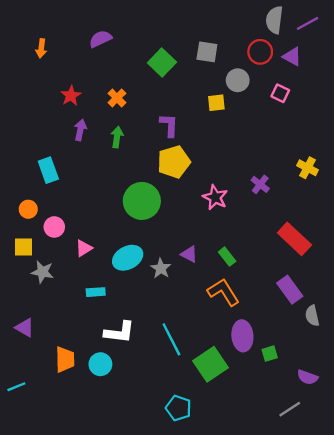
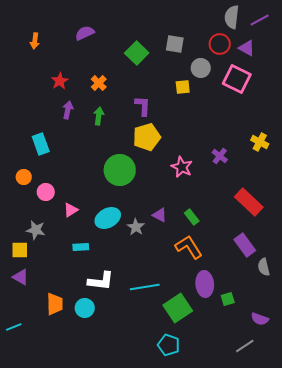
pink square: (280, 93) -> (237, 79), size x1.8
yellow square: (24, 247) -> (20, 250), moved
cyan line: (171, 339) -> (145, 287), turned -72
cyan pentagon: (179, 408) -> (169, 345), moved

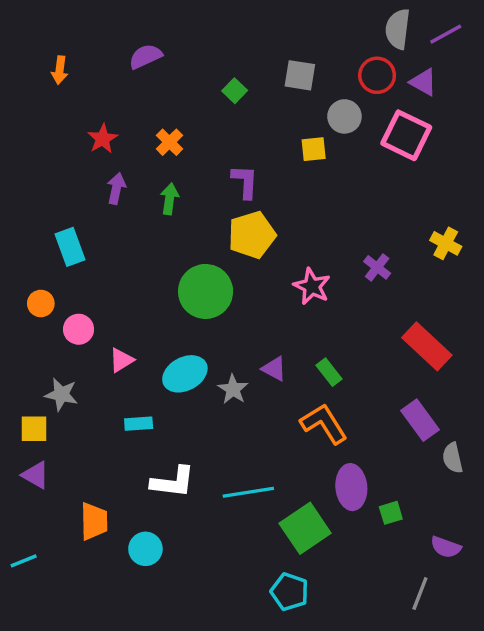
green square: (137, 53) -> (235, 91), size x0.6
cyan circle: (85, 308) -> (145, 549), moved
gray line: (245, 346) -> (420, 593), turned -36

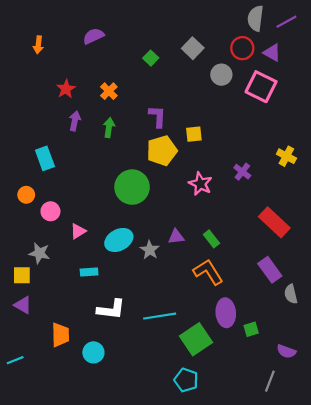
gray square: (300, 75) -> (193, 48), turned 35
yellow square: (314, 149) -> (194, 134), moved
purple triangle: (274, 369) -> (176, 237), turned -35

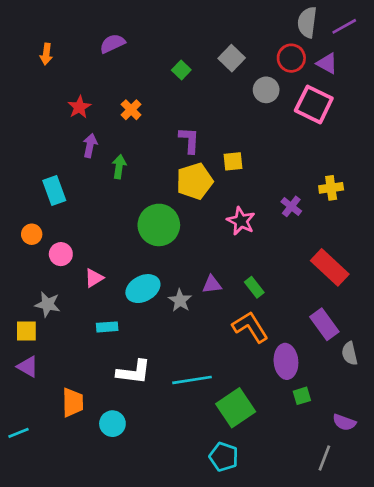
green arrow: (109, 128) -> (119, 167), moved
yellow cross: (286, 156) -> (331, 188), moved, turned -36
purple ellipse: (226, 313) -> (286, 361), moved

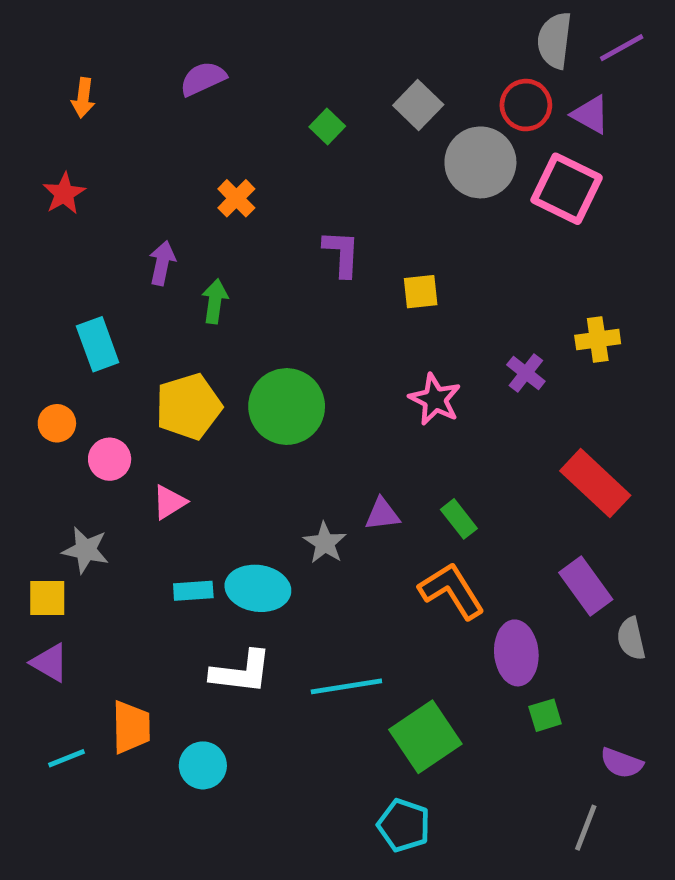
gray circle: (266, 90) -> (480, 162), size x1.5
red star: (79, 107) -> (64, 194), moved
yellow pentagon: (195, 181) -> (189, 407), moved
cyan ellipse: (143, 289) -> (258, 588), moved, turned 36
cyan line: (18, 433) -> (66, 758), moved

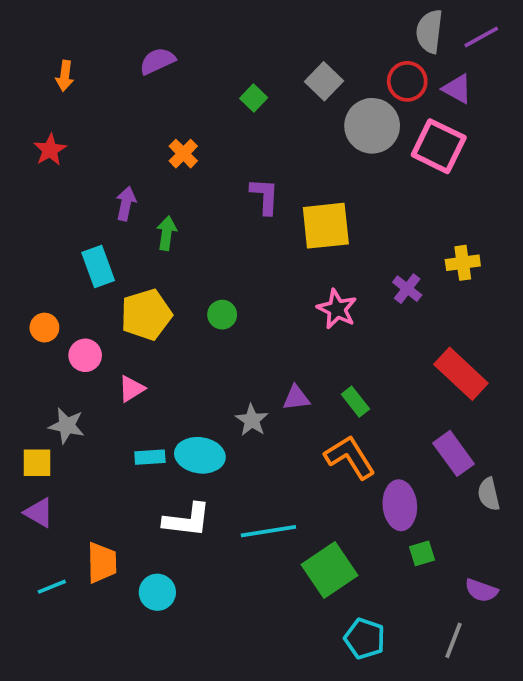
yellow square: (421, 292) -> (326, 226), size x1.8
cyan rectangle: (98, 344) -> (98, 266), moved
green circle: (287, 407) -> (222, 315), size x0.5
cyan pentagon: (404, 825) -> (365, 639), moved

